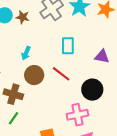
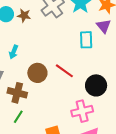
cyan rectangle: (68, 46) -> (86, 40), moved
cyan arrow: (26, 53) -> (14, 52), moved
purple triangle: (102, 56) -> (104, 26), moved, turned 42

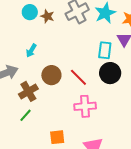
black circle: (96, 85) -> (110, 73), moved
brown cross: (17, 93) -> (28, 91), turned 36
pink cross: (82, 111) -> (85, 106), moved

